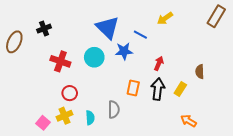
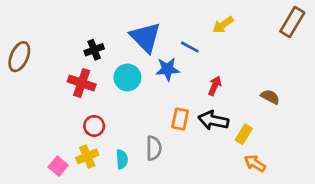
black cross: (44, 29) -> (94, 50), moved
brown semicircle: (200, 72) -> (270, 97), turned 120
black arrow: (158, 89) -> (213, 120), turned -85
yellow rectangle: (180, 89) -> (244, 134), moved

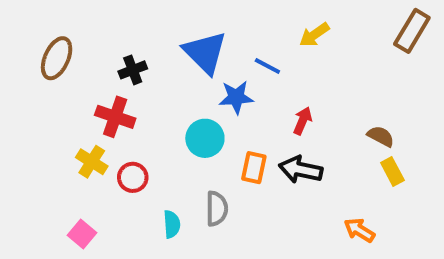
brown ellipse: (19, 57) -> (57, 58), moved
cyan circle: (127, 77) -> (205, 138), moved
yellow rectangle: (244, 134) -> (392, 171), moved, turned -60
yellow cross: (87, 156) -> (92, 162), moved, turned -35

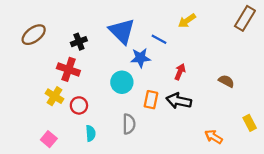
brown ellipse: (57, 58) -> (34, 35), turned 30
yellow rectangle: (392, 171) -> (250, 123), moved
cyan semicircle: (172, 224) -> (91, 133), moved

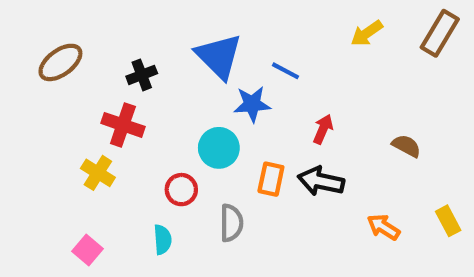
yellow arrow: (187, 21) -> (367, 33), moved
red circle: (79, 105) -> (181, 190), moved
orange arrow: (214, 137) -> (383, 227), moved

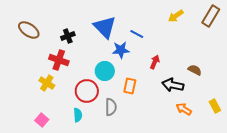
brown ellipse: (60, 62) -> (29, 30), turned 70
black arrow: (321, 181) -> (173, 85), moved
red circle: (181, 190) -> (87, 91), size x1.5

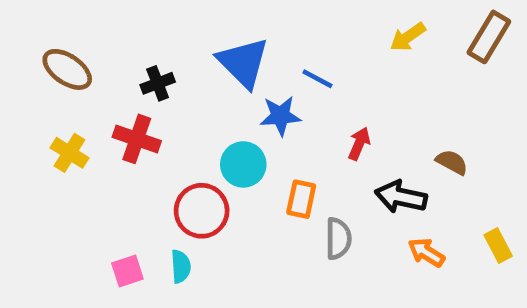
yellow cross: (47, 83) -> (70, 153), moved
gray semicircle: (111, 107) -> (338, 239), moved
pink square: (42, 120) -> (127, 271), moved, turned 32

